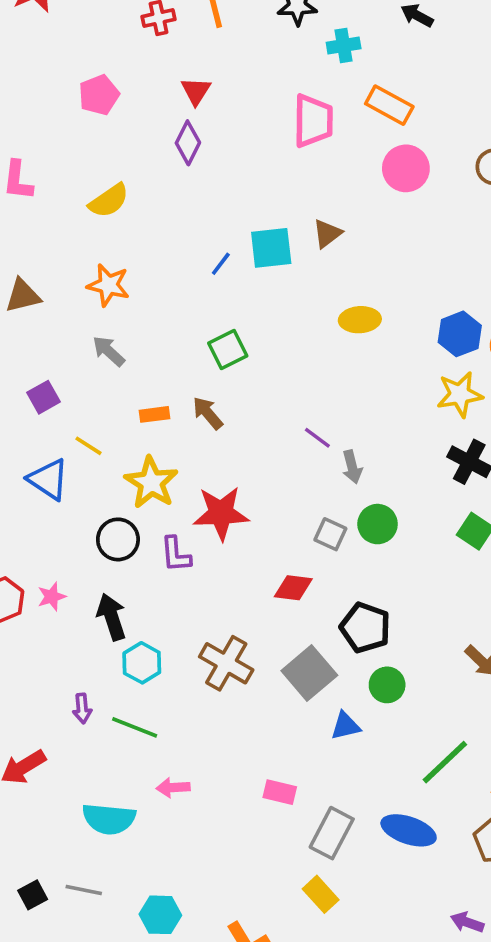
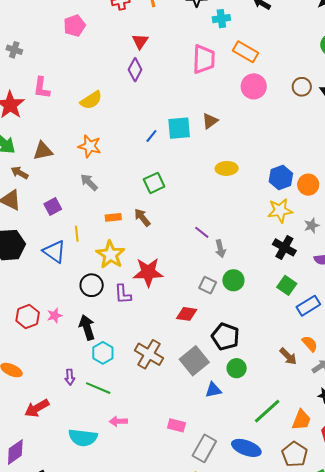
pink pentagon: (99, 95) -> (74, 26), moved
yellow line: (89, 446) -> (77, 234), turned 49

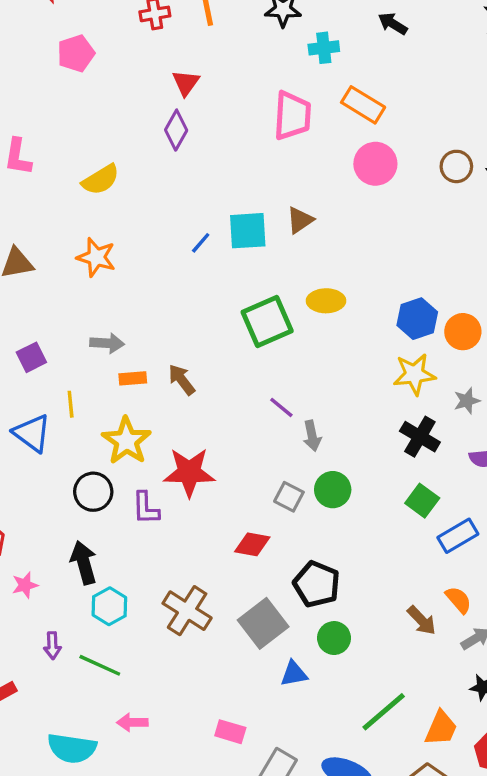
gray arrow: (89, 182) -> (107, 343), moved, turned 138
green square: (154, 183) -> (267, 322), moved, size x1.4
pink star: (55, 316) -> (25, 585), moved

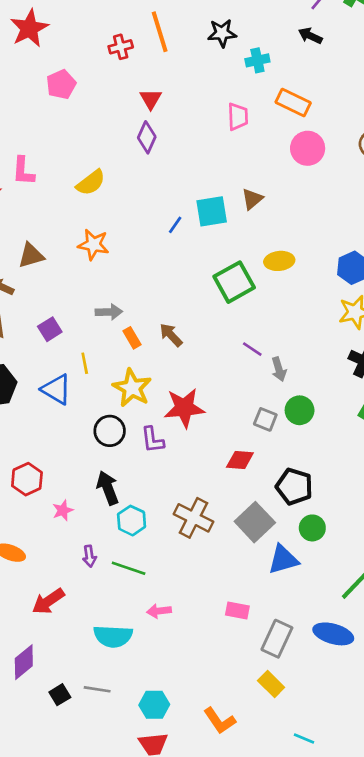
pink trapezoid: (292, 116) -> (238, 117), size x0.7
orange rectangle: (133, 378) -> (132, 338), turned 70
blue triangle: (294, 674) -> (283, 560), size x1.4

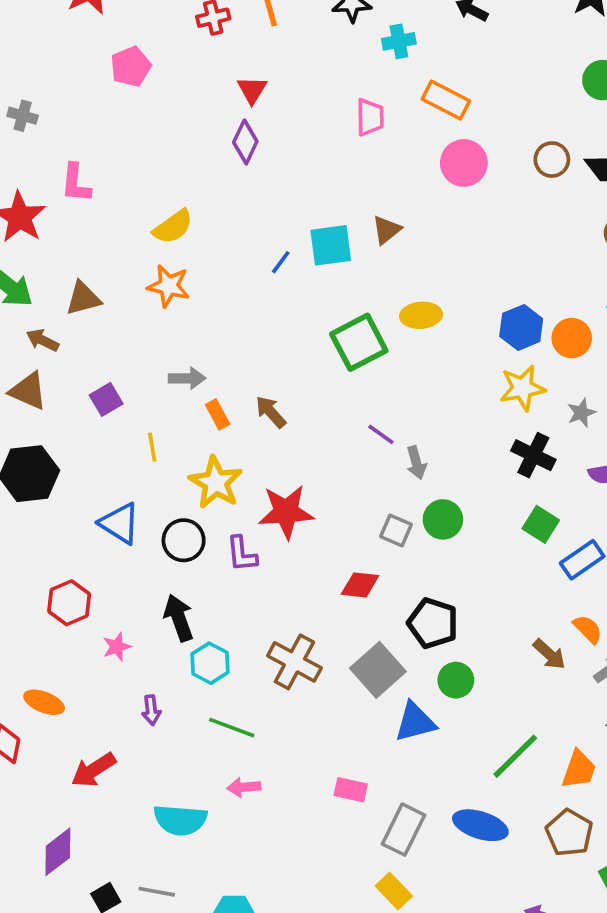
yellow semicircle: (91, 183) -> (173, 227), moved
blue triangle: (56, 389) -> (120, 523), moved
green line: (129, 568) -> (232, 728), moved

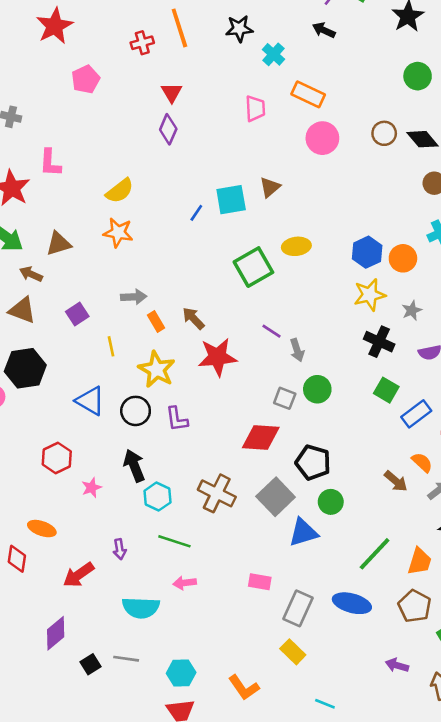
cyan cross: (399, 41) -> (273, 54), turned -35
red star: (286, 512) -> (217, 357), moved
red diamond: (360, 585) -> (261, 438), size x1.4
purple arrow: (151, 710) -> (120, 549), moved

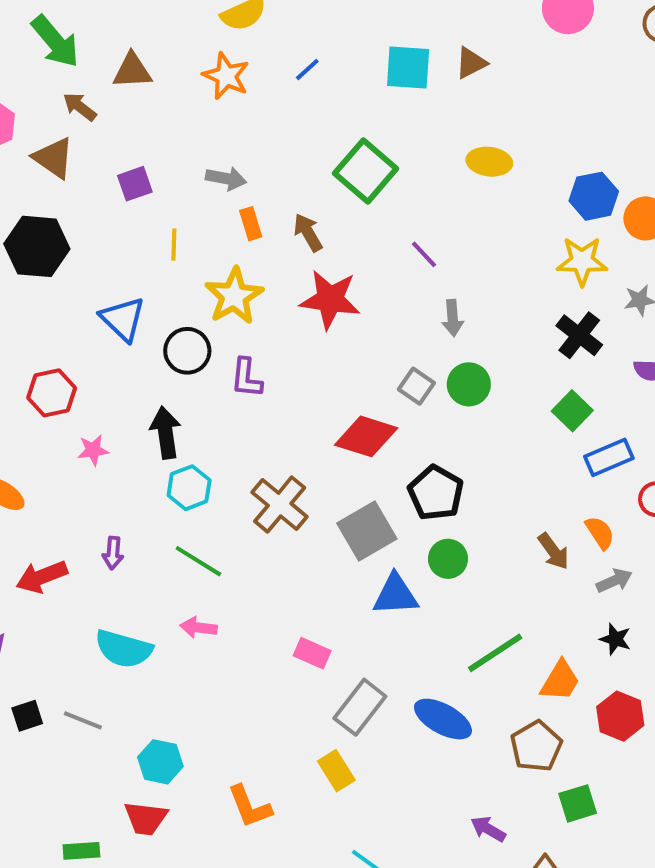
blue line: (196, 213) -> (307, 70), moved
green square: (253, 267) -> (366, 171), moved, turned -33
purple line: (271, 331) -> (424, 254), moved

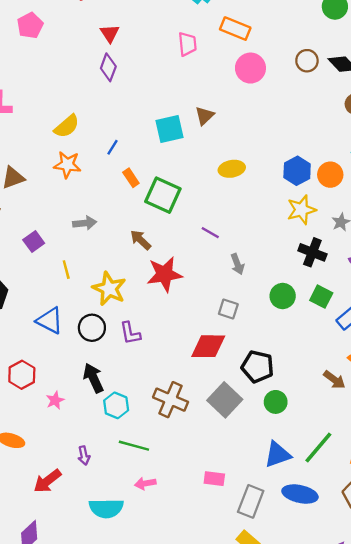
orange rectangle: (251, 224) -> (131, 178), moved
green circle: (469, 384) -> (283, 296), moved
blue triangle: (395, 595) -> (278, 455), moved

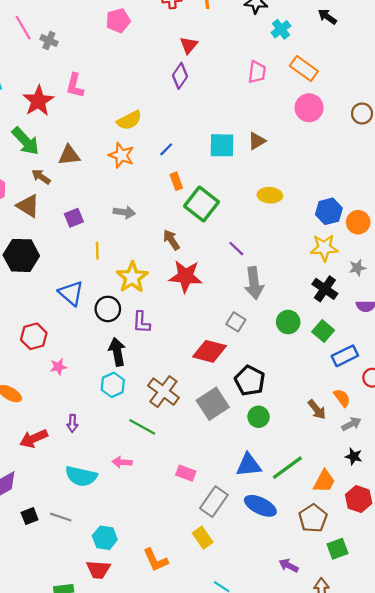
gray arrow: (237, 264) -> (254, 283), size x1.6
black arrow: (93, 378) -> (117, 352), moved
green line: (134, 446) -> (142, 427), moved

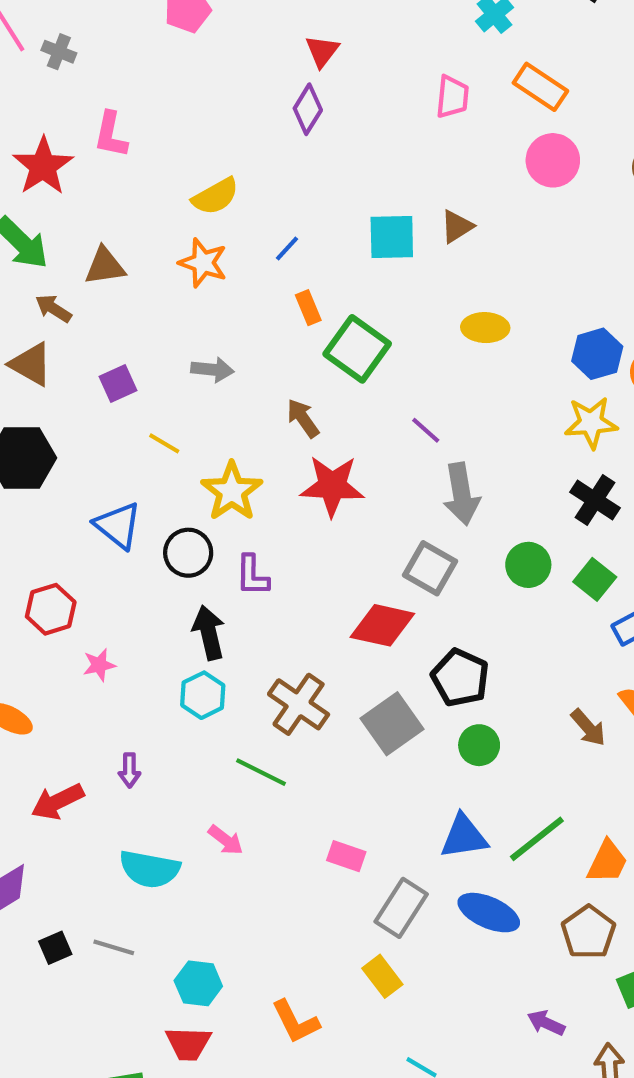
yellow line: (97, 250) -> (164, 443), turned -56
gray square: (236, 322) -> (430, 568), size x1.4
pink arrow: (122, 462) -> (226, 840), turned -144

